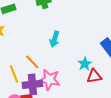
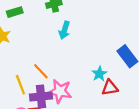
cyan arrow: (55, 39) -> (64, 30), moved

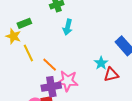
green rectangle: (15, 12) -> (24, 23), moved
yellow line: (20, 85) -> (28, 53), moved

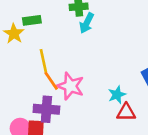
cyan arrow: (68, 27) -> (87, 23), moved
yellow line: (28, 53) -> (43, 61), moved
pink star: (68, 81) -> (70, 86), moved

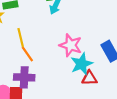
pink star: (70, 86) -> (71, 45), moved
cyan star: (117, 95) -> (82, 64), size x1.5

